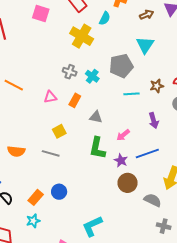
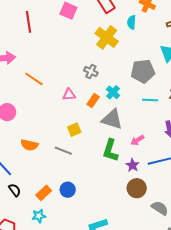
cyan semicircle: (105, 18) -> (131, 22), turned 152
cyan cross: (92, 76) -> (113, 92), moved
gray triangle: (96, 117) -> (112, 119), size x1.6

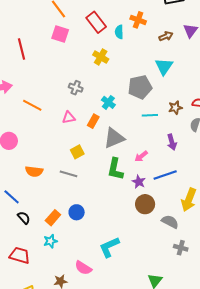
cyan semicircle: (131, 22) -> (119, 32), moved
yellow cross: (107, 37) -> (101, 57), size x0.7
gray cross: (91, 72) -> (76, 88), moved
cyan cross: (113, 92) -> (108, 102), moved
gray triangle: (112, 119) -> (114, 138), turned -35

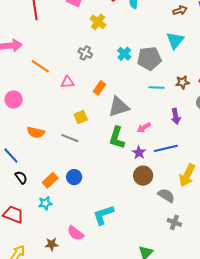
yellow cross: (101, 57) -> (98, 22), moved
cyan cross: (108, 102) -> (124, 54), moved
pink triangle: (69, 118) -> (67, 82), moved

